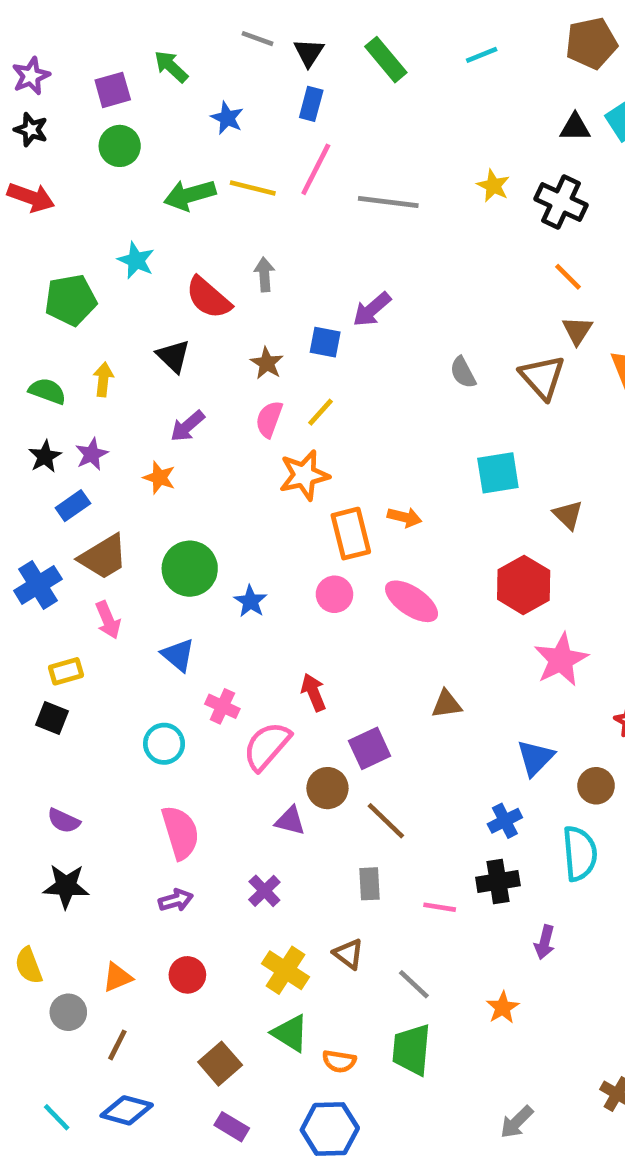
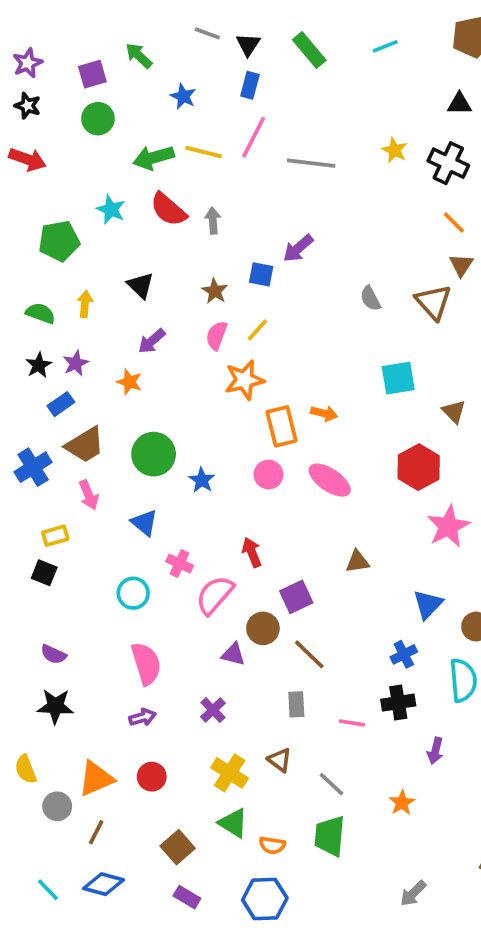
red semicircle: (208, 298) -> (168, 209), moved
orange triangle: (117, 977) -> (96, 779), size x1.5

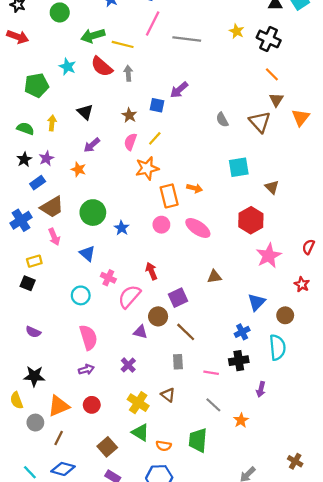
yellow line: (204, 152) -> (123, 44), moved
black star: (55, 706) -> (34, 376), moved
gray line: (332, 784) -> (213, 405), moved

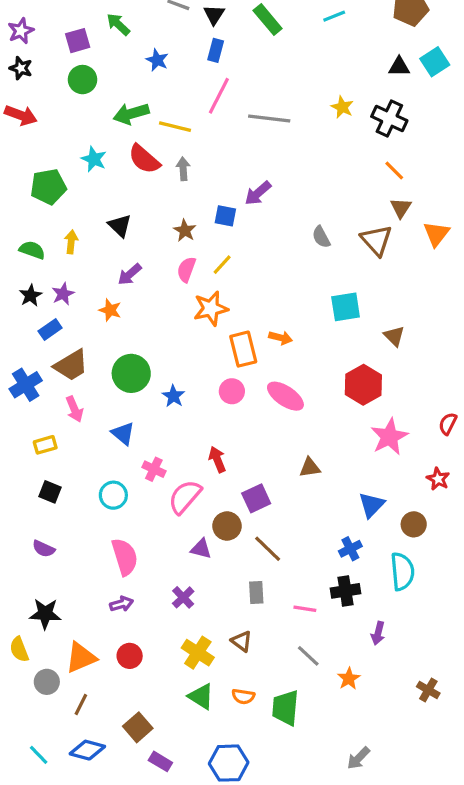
black square: (28, 283) -> (50, 492), moved
orange semicircle: (164, 446) -> (243, 696), moved
brown square: (107, 447) -> (138, 727), moved
brown cross: (295, 461) -> (428, 690), moved

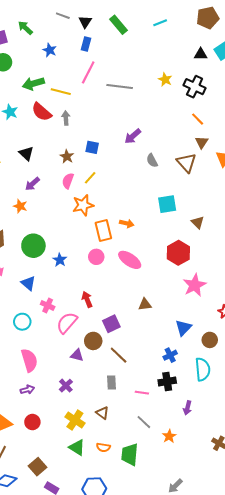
purple arrow: (258, 193) -> (133, 136), moved

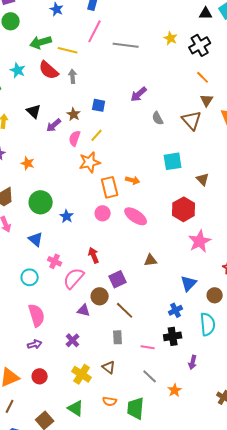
black cross: (195, 87) -> (200, 45), turned 35
purple arrow: (32, 184) -> (54, 125), moved
green triangle: (77, 447) -> (76, 408), moved

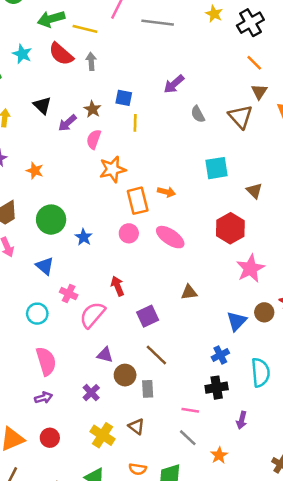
yellow line: (97, 135) -> (135, 123), moved, turned -40
brown circle: (215, 295) -> (264, 312), moved
brown circle: (100, 296) -> (125, 375), moved
pink line: (148, 347) -> (190, 410), moved

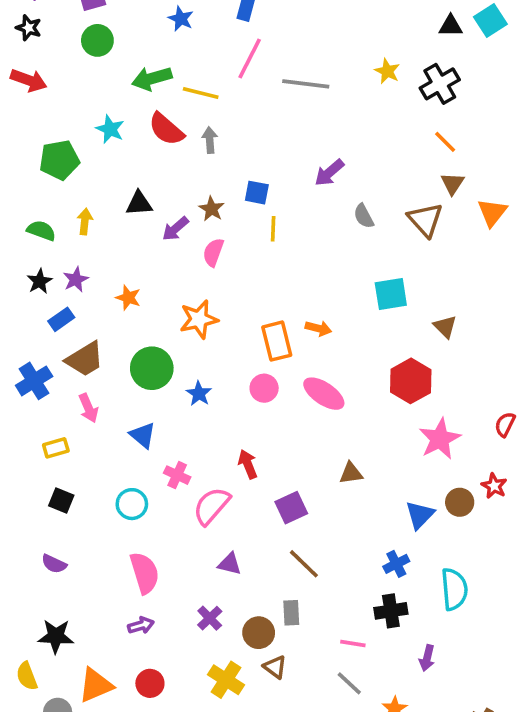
black triangle: (42, 105) -> (139, 203), turned -48
orange star: (112, 169) -> (199, 319), moved
brown circle: (125, 375) -> (259, 633), moved

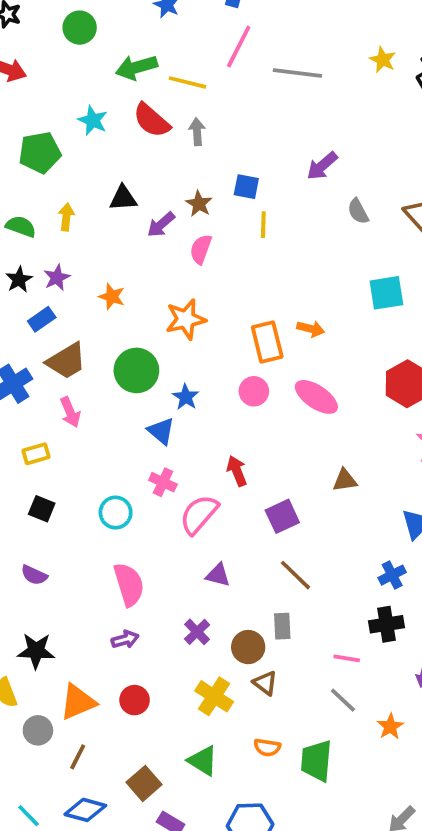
blue triangle: (143, 435) -> (161, 431), moved

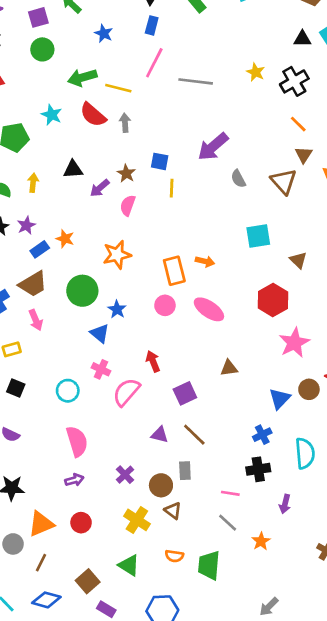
purple arrow: (322, 166) -> (213, 147), size x1.4
blue rectangle: (42, 319) -> (40, 249), moved
purple triangle: (218, 575) -> (160, 435), moved

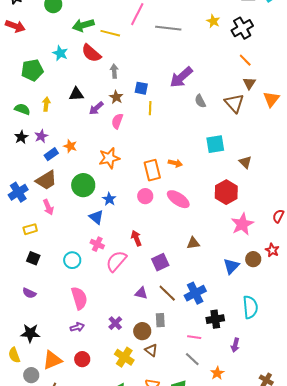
gray arrow: (125, 123) -> (114, 71), moved
blue cross: (262, 435) -> (195, 293), moved, size x1.5

